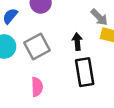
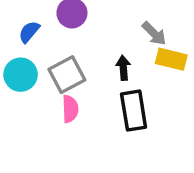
pink semicircle: (37, 87) -> (70, 109), moved

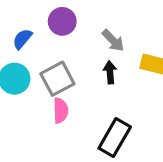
gray arrow: (154, 34) -> (113, 40), moved
black rectangle: (134, 111) -> (115, 138), moved, turned 39

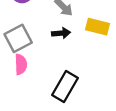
black arrow: (110, 72) -> (61, 33), turned 90

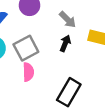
black arrow: (61, 33) -> (65, 43), turned -63

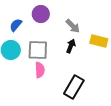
gray square: (26, 48) -> (38, 50), turned 30

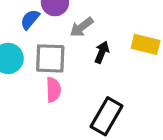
blue semicircle: (16, 25) -> (30, 19), moved
gray arrow: (73, 26) -> (82, 27), moved, turned 98

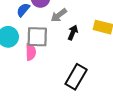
pink semicircle: (53, 90) -> (31, 52), moved

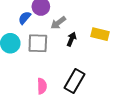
pink semicircle: (31, 52) -> (42, 86), moved

